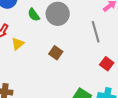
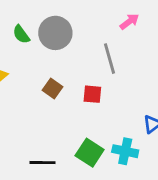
red square: (107, 64) -> (92, 94), moved, turned -32

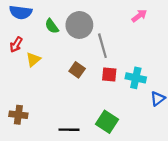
gray line: (109, 59) -> (102, 46), moved
cyan cross: (125, 151) -> (136, 78), moved

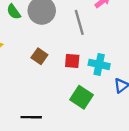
gray line: (102, 46) -> (79, 22), moved
green square: (107, 122) -> (82, 97), moved

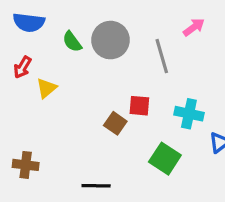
brown square: (39, 56) -> (115, 123), moved
red square: (72, 61) -> (139, 106), moved

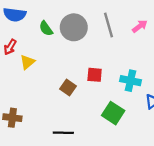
pink arrow: (194, 27) -> (140, 26), moved
gray line: (162, 56) -> (108, 25), moved
brown square: (115, 123) -> (68, 88), moved

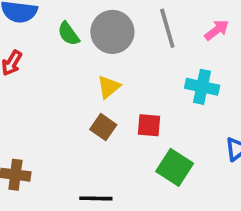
yellow triangle: (27, 62) -> (109, 87), moved
red square: (95, 75) -> (149, 125), moved
cyan cross: (130, 81) -> (202, 87), moved

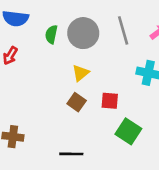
green semicircle: (68, 34) -> (51, 34), turned 48

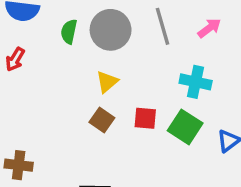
green square: (128, 131) -> (185, 127), moved

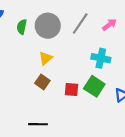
gray line: (163, 26) -> (80, 24), turned 50
red square: (145, 118) -> (72, 90), moved

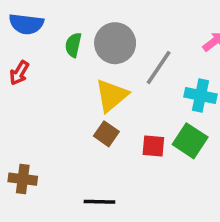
gray line: (80, 24) -> (159, 68), moved
yellow triangle: (46, 58) -> (112, 95), size x1.5

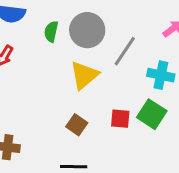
brown square: (106, 134) -> (77, 125), moved

